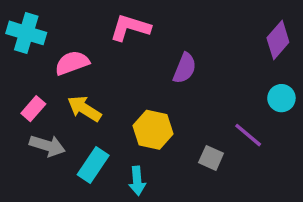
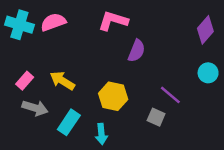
pink L-shape: (130, 28) -> (113, 21), moved
pink semicircle: (72, 63) -> (53, 22), moved
purple line: (248, 135) -> (170, 95), moved

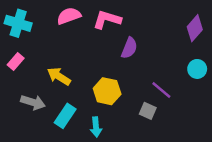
pink semicircle: (53, 22) -> (69, 16), moved
pink rectangle: (25, 81) -> (16, 62), moved

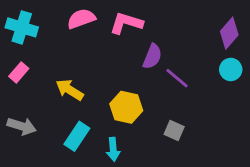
cyan circle: (197, 69) -> (231, 69), moved
purple line: (161, 90) -> (177, 78), moved
gray arrow: (33, 102) -> (22, 126), moved

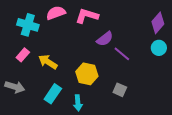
cyan cross: (22, 27) -> (28, 25), moved
purple semicircle: (152, 56) -> (105, 39), turned 30
pink rectangle: (19, 72) -> (23, 55), moved

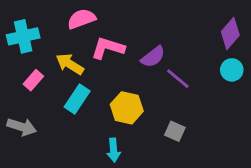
pink L-shape: (87, 16) -> (108, 48), moved
cyan cross: (28, 25) -> (23, 36), moved, turned -30
yellow arrow: (48, 62) -> (70, 64), moved
cyan rectangle: (53, 94) -> (77, 99), moved

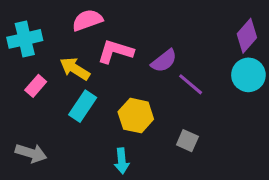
cyan circle: (232, 70) -> (248, 75), size x1.4
gray arrow: (22, 127) -> (31, 153), moved

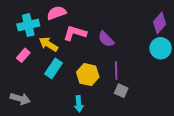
cyan cross: (25, 39) -> (28, 25), moved
purple semicircle: (164, 61) -> (106, 39), turned 84
purple line: (191, 84) -> (116, 70), moved, turned 48

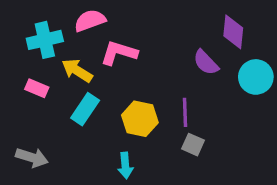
purple diamond: (160, 23) -> (233, 32), moved, turned -35
purple semicircle: (106, 39) -> (206, 62), moved
pink rectangle: (23, 55) -> (37, 88), turned 72

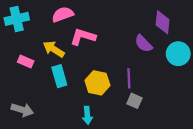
cyan cross: (45, 40) -> (17, 19), moved
cyan rectangle: (85, 109) -> (59, 76), turned -50

